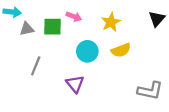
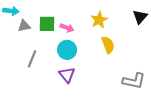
pink arrow: (74, 17) -> (67, 28), moved
yellow semicircle: (121, 50) -> (108, 45), turned -90
cyan circle: (87, 51) -> (67, 50), moved

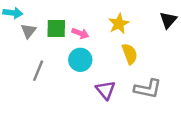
gray triangle: (24, 26) -> (28, 31), turned -40
purple triangle: (67, 75) -> (106, 90), moved
gray L-shape: (134, 81) -> (148, 89), moved

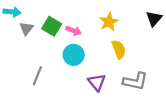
green square: (56, 28) -> (52, 26), turned 30
gray line: (38, 71) -> (37, 76), moved

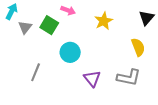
cyan arrow: (12, 12) -> (11, 12), turned -70
pink arrow: (74, 31) -> (68, 10), moved
yellow semicircle: (119, 49) -> (138, 47), moved

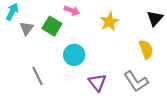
gray line: (36, 72) -> (38, 76), turned -48
gray L-shape: (129, 77) -> (136, 81), turned 45

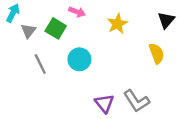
gray line: (38, 76) -> (40, 64), moved
gray L-shape: (136, 81) -> (136, 101), moved
purple triangle: (97, 82) -> (104, 103), moved

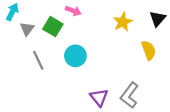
yellow star: (117, 24) -> (123, 22), moved
gray L-shape: (136, 101) -> (129, 95), turned 70

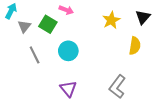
yellow semicircle: (149, 50) -> (135, 46), turned 30
purple triangle: (99, 97) -> (68, 89), moved

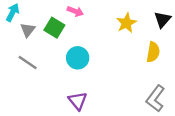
gray line: (35, 55) -> (28, 62), moved, turned -30
gray L-shape: (117, 87) -> (155, 98), moved

